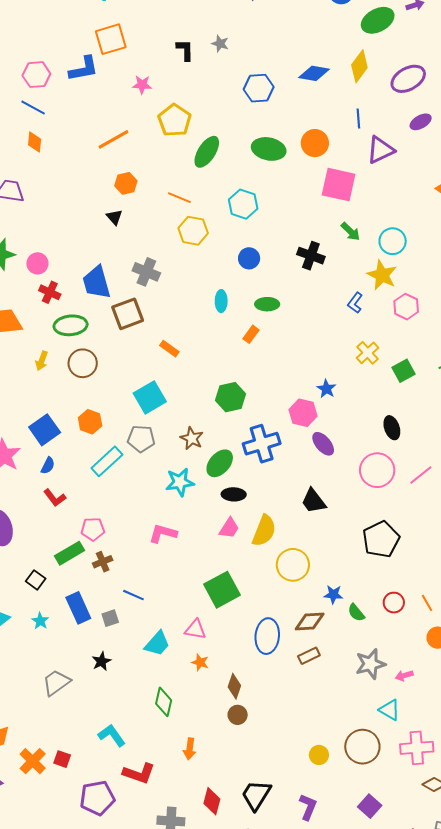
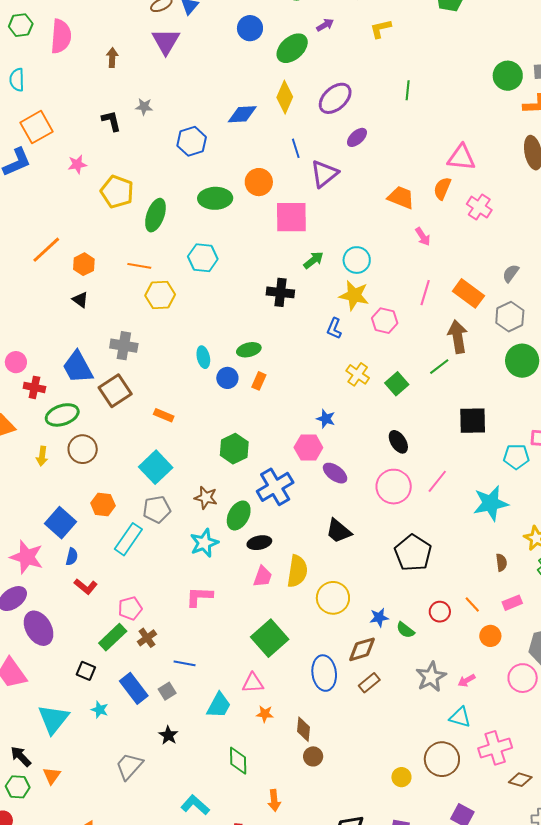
orange line: (114, 139) -> (46, 250), moved
green arrow: (350, 232) -> (314, 260), turned -70
blue circle: (249, 258) -> (227, 378), moved
orange rectangle: (251, 334) -> (259, 381), moved

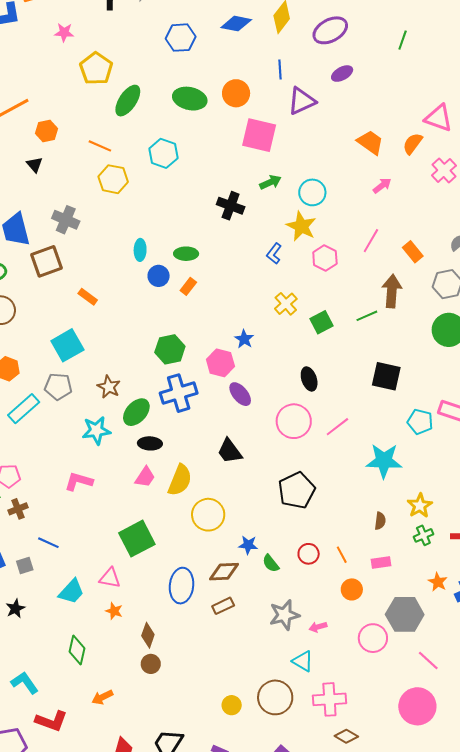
pink arrow: (423, 237) -> (382, 186), turned -108
orange rectangle: (468, 293) -> (413, 252), size x0.7
green hexagon: (234, 449) -> (170, 349), moved
orange arrow: (274, 800) -> (102, 697), turned 55

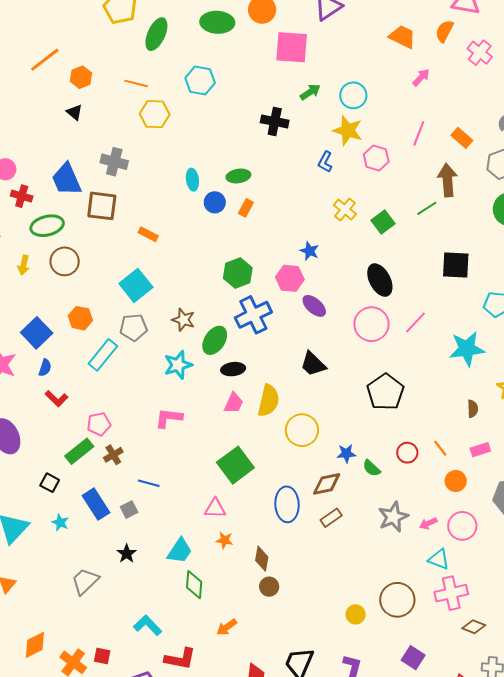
brown square: (46, 261) -> (102, 206), turned 36
black ellipse: (309, 379) -> (380, 280), size x1.4
cyan trapezoid: (71, 592) -> (180, 551), moved
pink circle: (373, 638) -> (462, 526), moved
cyan triangle: (303, 661) -> (439, 559), moved

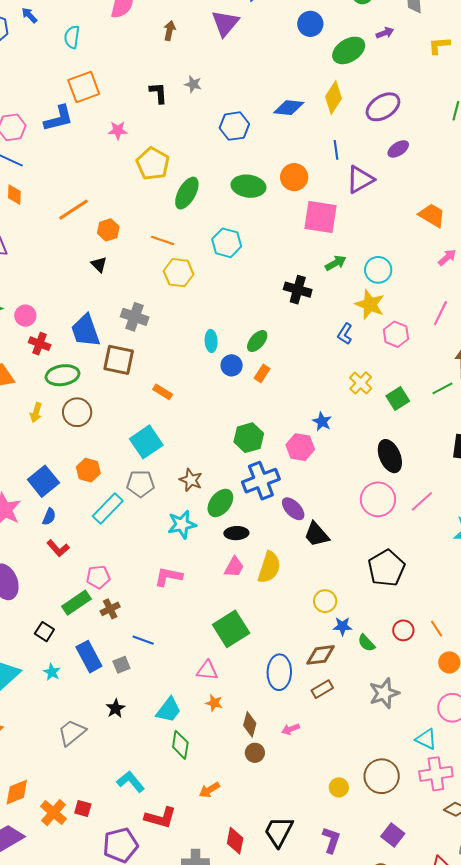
green ellipse: (238, 176) -> (257, 341), turned -45
purple ellipse: (314, 306) -> (293, 509), moved
yellow circle: (302, 430) -> (325, 601), moved, size x0.7
pink arrow: (428, 523) -> (291, 729), moved

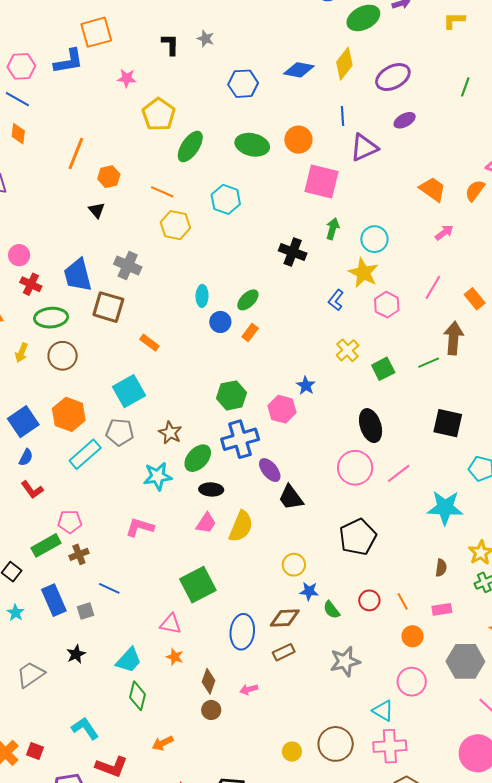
orange line: (73, 210) -> (76, 153), turned -40
green arrow: (336, 263) -> (333, 229), turned -50
orange hexagon: (88, 470) -> (69, 414), size x1.4

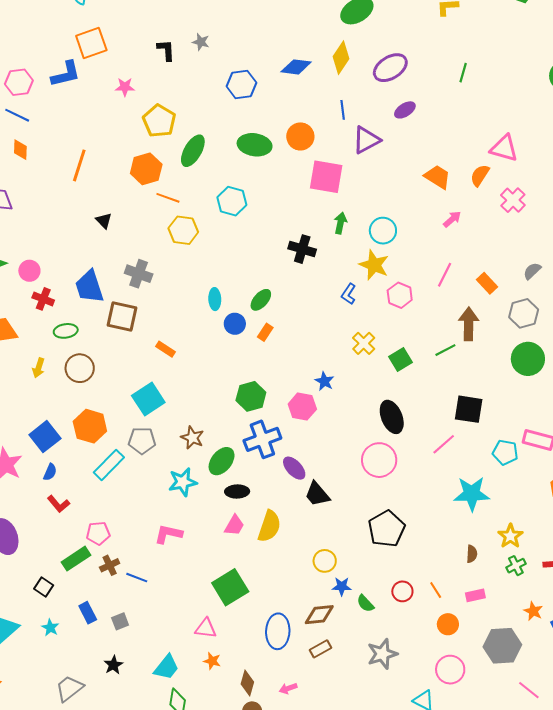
orange hexagon: (109, 177) -> (146, 169), moved, size x1.4
green ellipse: (51, 318) -> (66, 331), size x0.7
pink line: (399, 473) -> (444, 444), moved
blue line: (109, 588) -> (137, 578), moved
blue rectangle: (54, 600) -> (88, 613), size x0.7

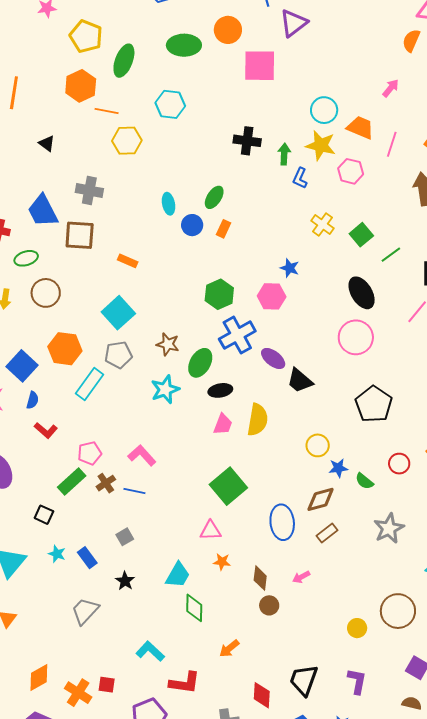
orange trapezoid: (438, 177) -> (360, 127), moved
green arrow: (340, 223) -> (284, 154), moved
green line: (445, 350) -> (391, 255), moved
pink L-shape: (168, 534) -> (142, 455), moved, turned 44
blue rectangle: (88, 613) -> (87, 558), moved

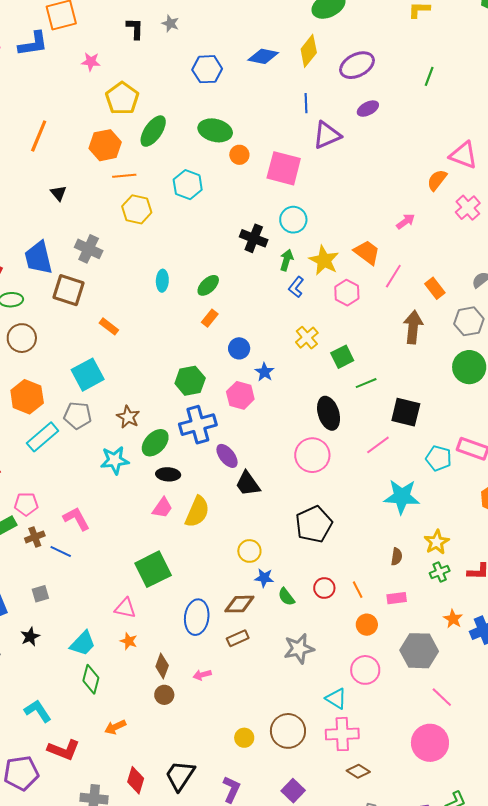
orange circle: (228, 30) -> (239, 155), moved, size x0.7
cyan circle: (324, 110) -> (293, 220), moved
orange line: (107, 111) -> (124, 176), turned -30
blue circle: (192, 225) -> (239, 348), moved

